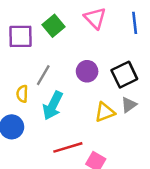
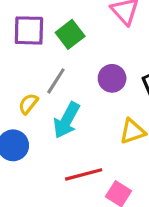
green square: (53, 26) -> (70, 34), moved
yellow semicircle: (22, 94) -> (28, 104), turned 35

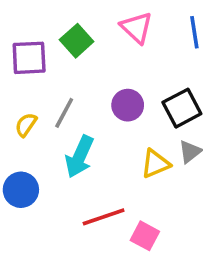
green square: (70, 34) -> (77, 41), moved
yellow semicircle: (28, 104) -> (26, 125), moved

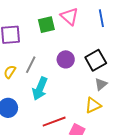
green square: (77, 41) -> (46, 25), moved, turned 30
yellow triangle: (155, 164) -> (93, 105), moved

